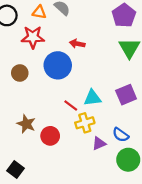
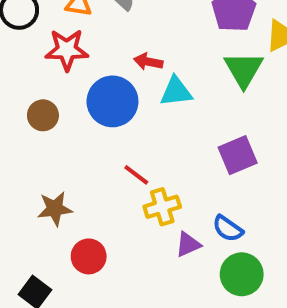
cyan triangle: (92, 98) -> (176, 91), moved
brown star: (26, 124) -> (55, 209), turned -30
red circle: (50, 136) -> (89, 256), moved

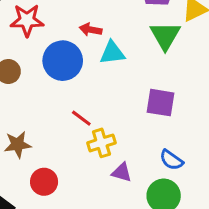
purple square: (238, 155) -> (160, 103), turned 32
blue semicircle: (228, 229) -> (171, 160), moved
purple triangle: (188, 244) -> (122, 172), turned 40

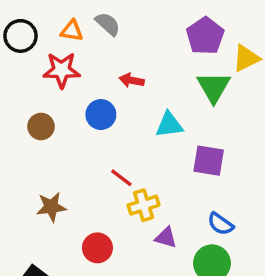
cyan triangle: (112, 53) -> (169, 125), moved
blue circle: (63, 61) -> (101, 115), size x0.7
red circle: (44, 182) -> (97, 248), moved

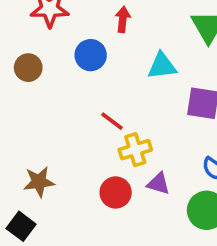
red arrow: (132, 80) -> (123, 19), turned 85
brown star: (51, 207) -> (39, 182), moved
red circle: (97, 248) -> (116, 192), moved

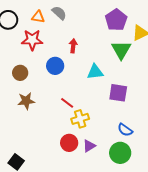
brown star: (39, 182) -> (26, 101), moved
purple triangle: (158, 184) -> (89, 146), moved, turned -48

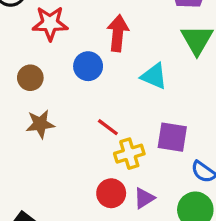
red arrow: (73, 46) -> (118, 33), size x1.5
cyan triangle: (95, 72) -> (154, 76), turned 30
purple square: (118, 93) -> (172, 137), moved

